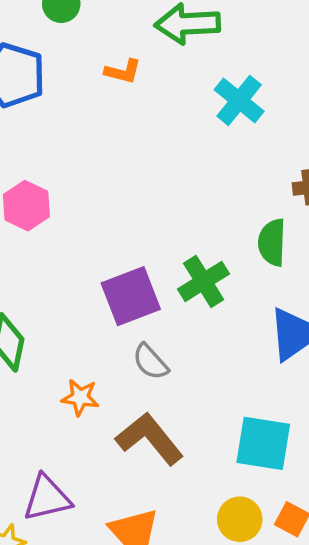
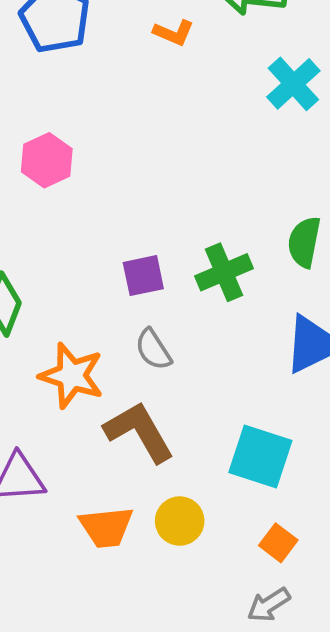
purple square: (131, 296) -> (143, 276), size x0.7
orange star: (80, 397) -> (72, 376), size x1.6
yellow circle: (240, 519) -> (180, 521), moved

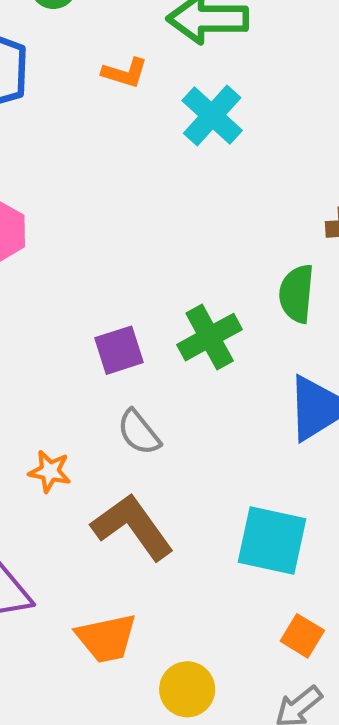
cyan cross: (293, 84) -> (212, 116), moved
orange star: (72, 376) -> (50, 471), size x0.6
yellow circle: (180, 521) -> (187, 689), moved

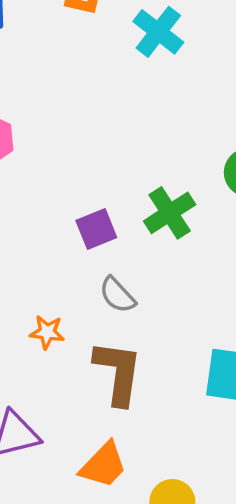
brown L-shape: (133, 527) -> (118, 373), turned 48
orange trapezoid: (107, 638) -> (103, 465), turned -30

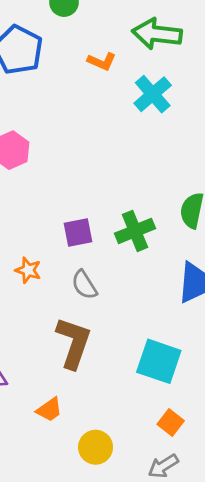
orange star: (47, 332) -> (28, 270), moved
orange trapezoid: (103, 465) -> (49, 410), size x0.7

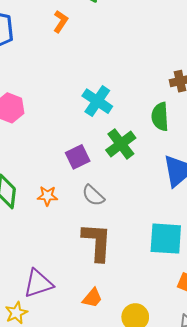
orange L-shape: (102, 61) -> (61, 21), turned -65
cyan cross: (153, 94) -> (97, 101), moved

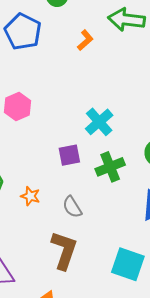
purple square: (78, 157) -> (69, 155), moved

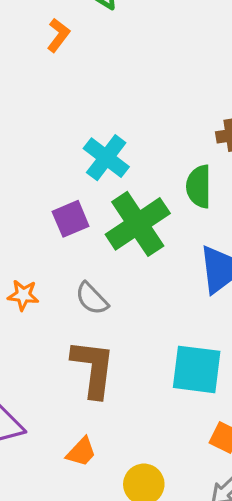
green cross: (110, 167) -> (138, 224), size x1.4

